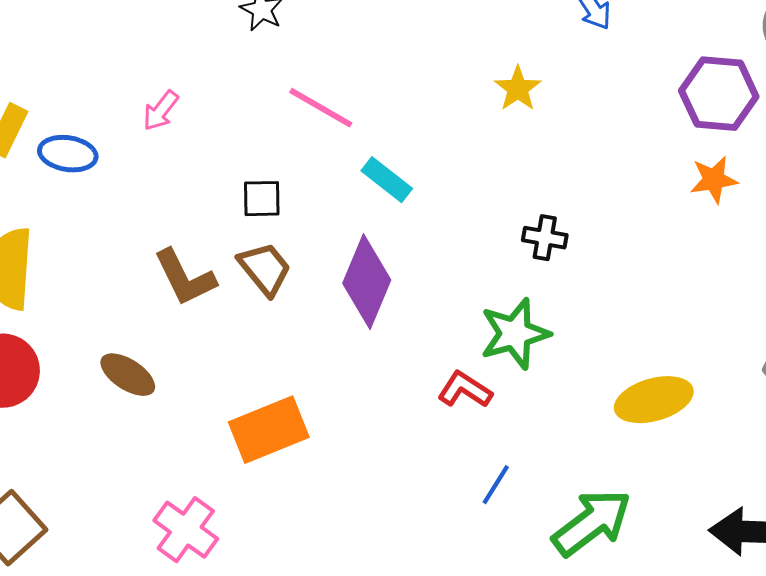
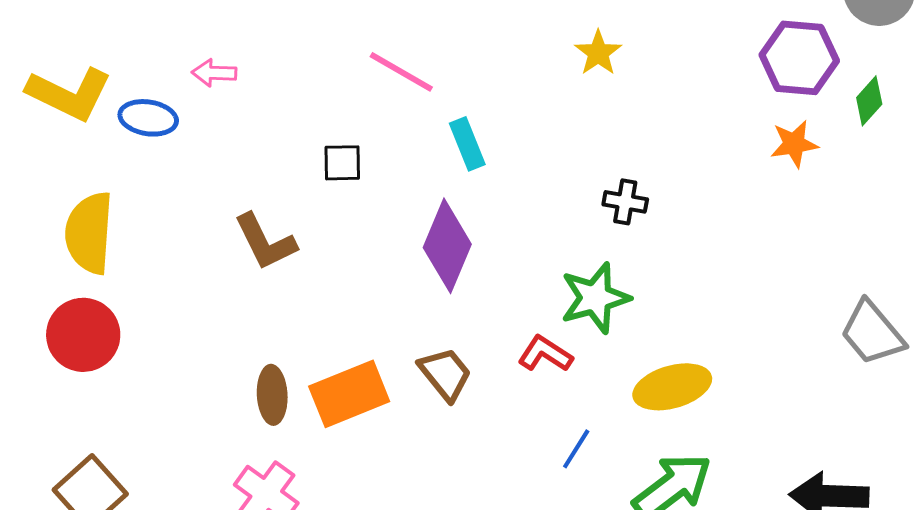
pink arrow: (161, 111) -> (214, 73), moved, turned 54
cyan rectangle: (387, 180) -> (467, 144), turned 30
brown trapezoid: (265, 269) -> (445, 374), moved
brown ellipse: (128, 375) -> (272, 395), moved, turned 54
yellow ellipse: (654, 400) -> (672, 387), moved

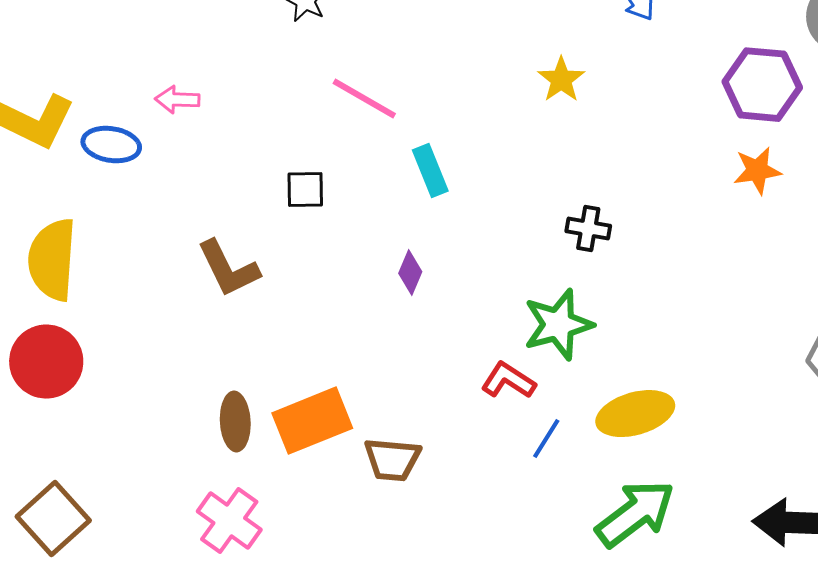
purple diamond: (447, 246) -> (410, 273), size x0.5
brown trapezoid: (445, 374) -> (392, 460), moved, turned 134
blue line: (576, 449) -> (546, 439), moved

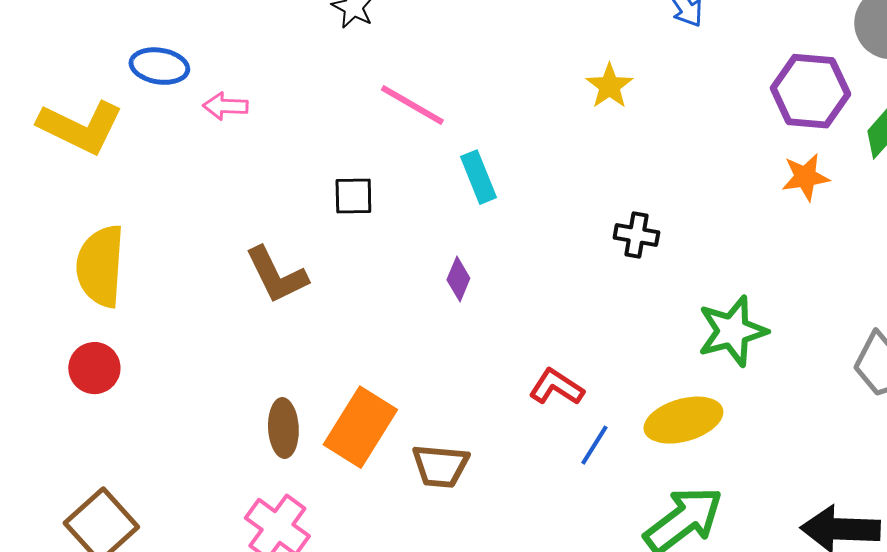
blue ellipse: (111, 145) -> (159, 66), moved
green star: (558, 325) -> (732, 331), moved
red circle: (46, 362) -> (94, 368), size x0.7
orange rectangle: (312, 421) -> (360, 427), turned -36

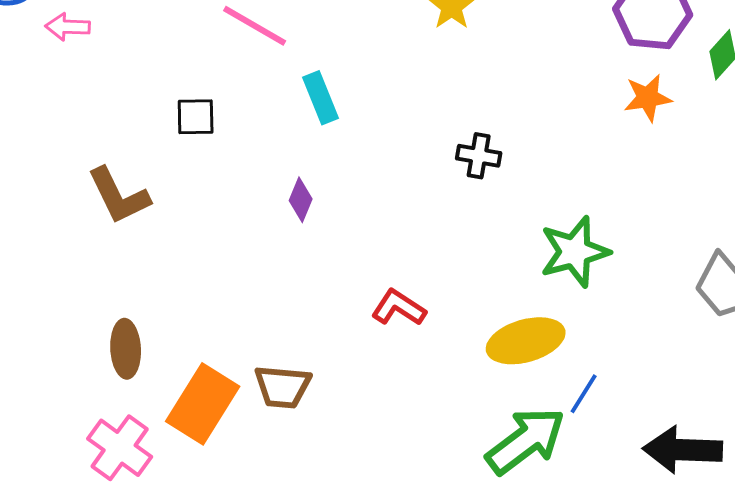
orange rectangle: (360, 427) -> (203, 404), moved
blue line: (594, 445) -> (584, 394), moved

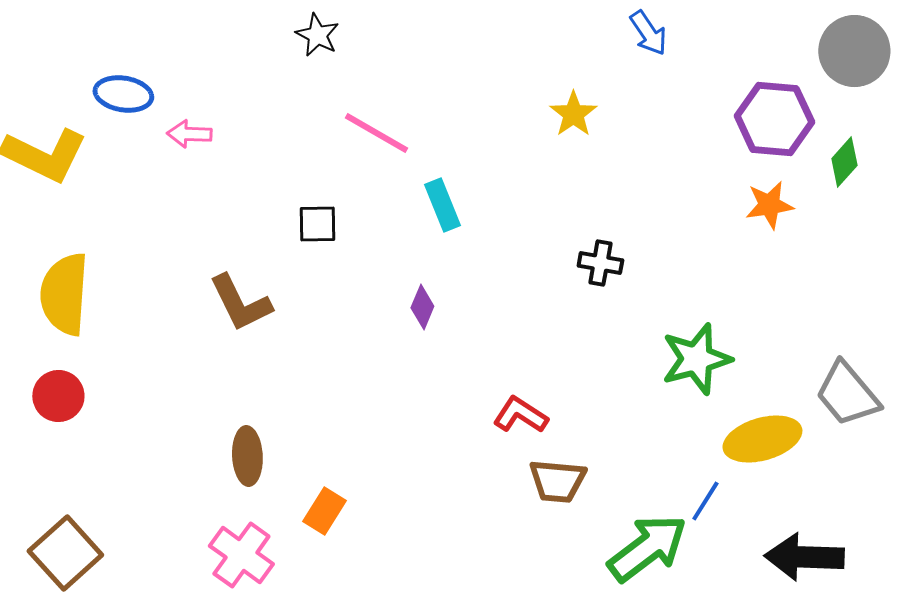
yellow ellipse: (526, 341) -> (762, 439), moved
brown trapezoid: (283, 387) -> (557, 481), moved
orange rectangle: (203, 404) -> (324, 511), size x0.6

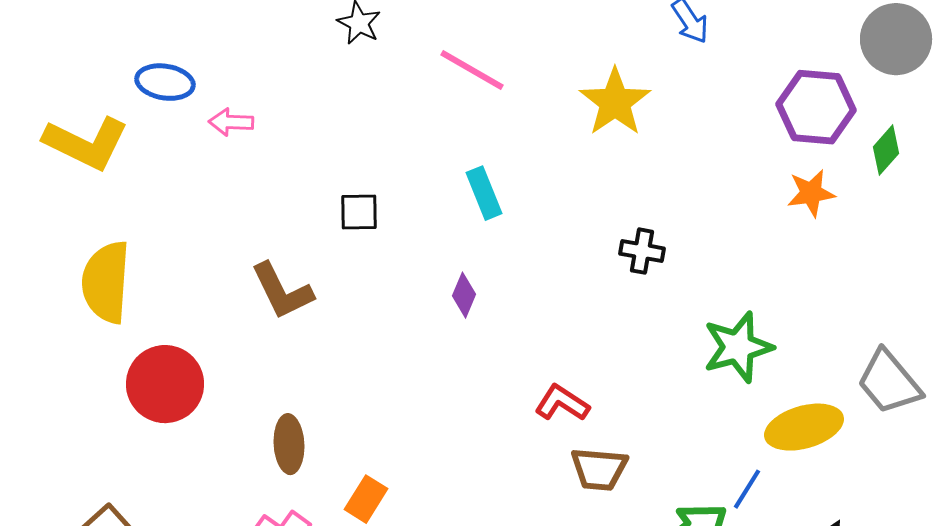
yellow star: (573, 114) -> (615, 102), size x1.5
pink line: (376, 133) -> (472, 70), moved
red circle: (58, 396) -> (165, 384), moved, size x1.5

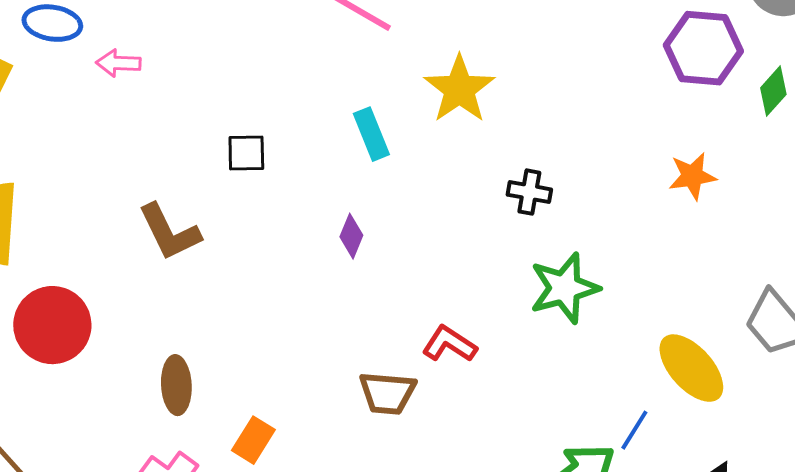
yellow star: (615, 102) -> (459, 89), moved
orange star: (811, 193) -> (692, 176), moved
green star: (738, 347) -> (564, 288), moved
yellow ellipse: (804, 427) -> (691, 368), turned 64
brown trapezoid: (599, 469) -> (387, 393), moved

